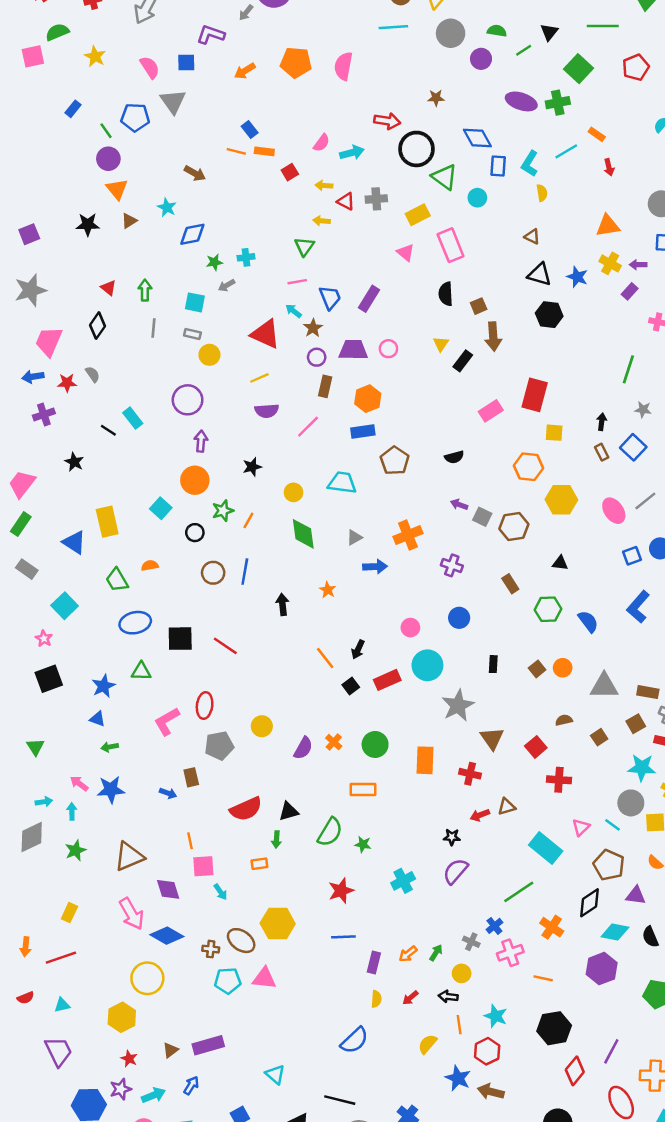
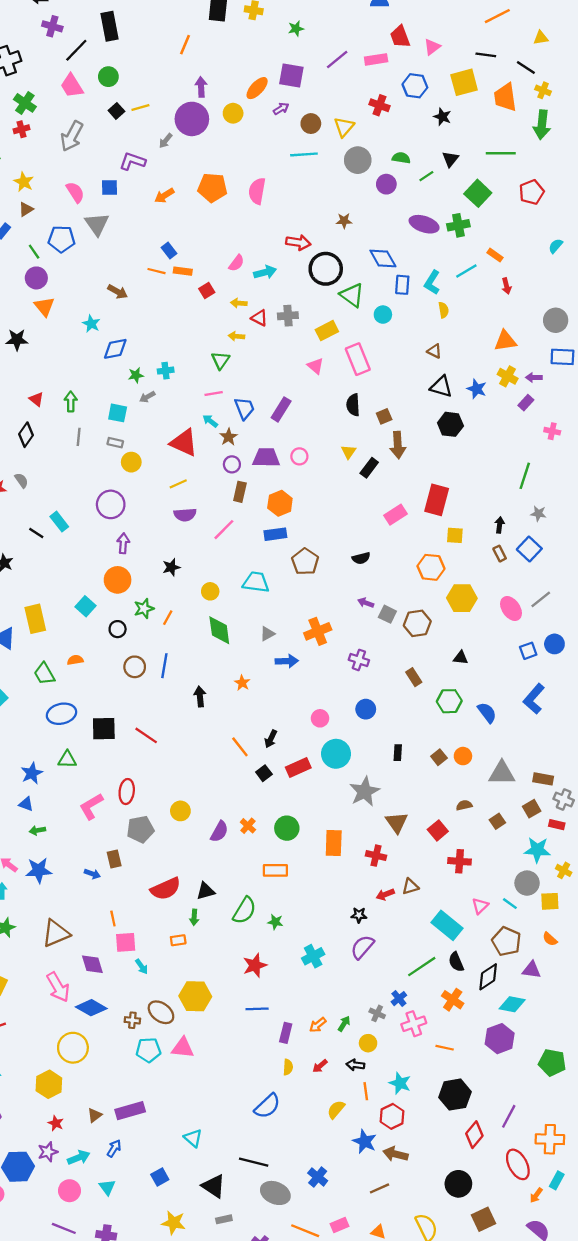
brown triangle: (129, 221) -> (26, 209), moved
black semicircle: (650, 937) -> (456, 962), moved

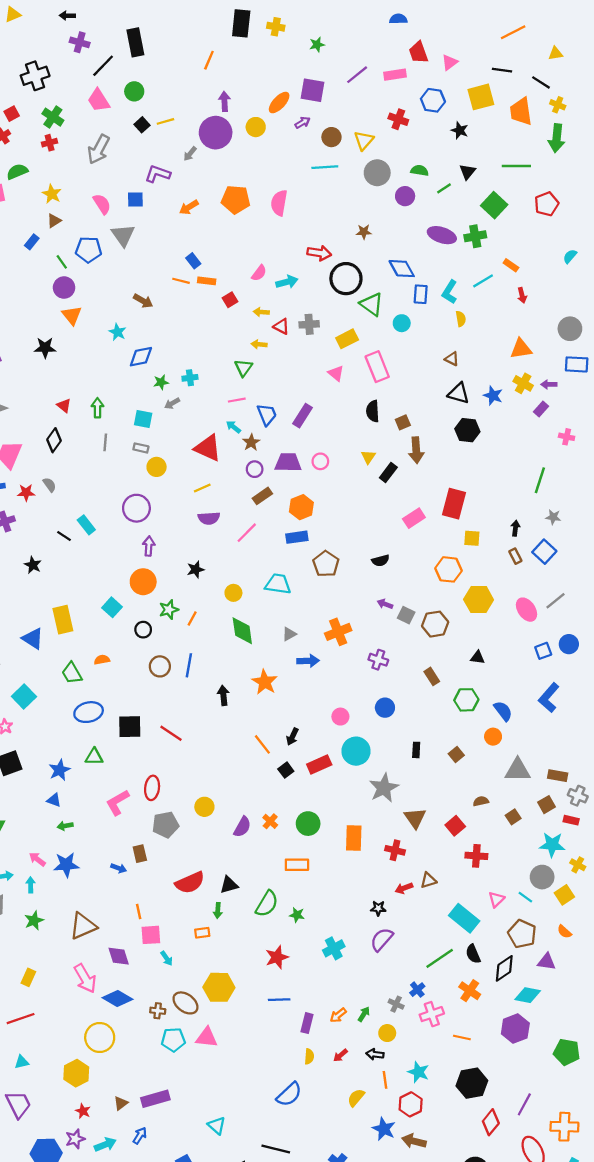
brown rectangle: (240, 492) -> (262, 496), turned 42
orange star: (242, 683) -> (265, 682), size x1.6
orange circle: (463, 756) -> (493, 737), moved
yellow square: (550, 901) -> (564, 895), turned -30

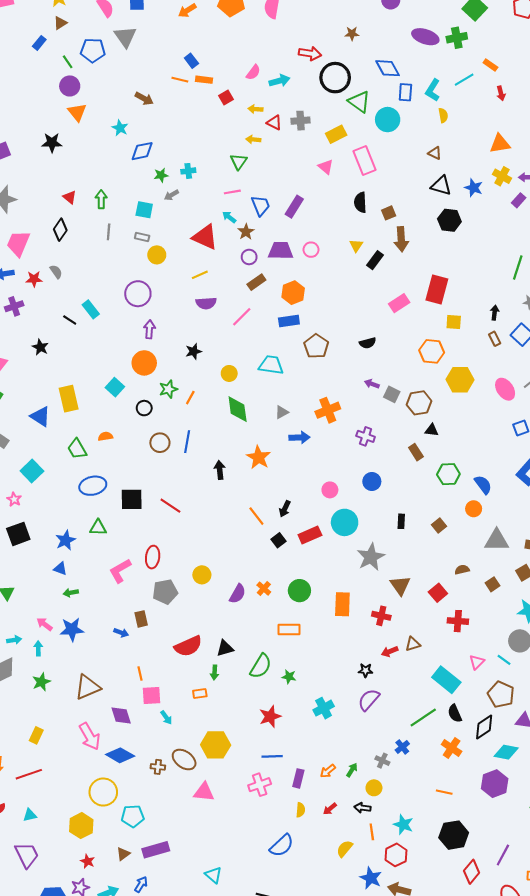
cyan circle: (402, 323) -> (388, 120), size x1.5
black triangle: (477, 657) -> (432, 430), moved
pink cross: (432, 1014) -> (260, 785), moved
cyan pentagon: (173, 1040) -> (133, 816), moved

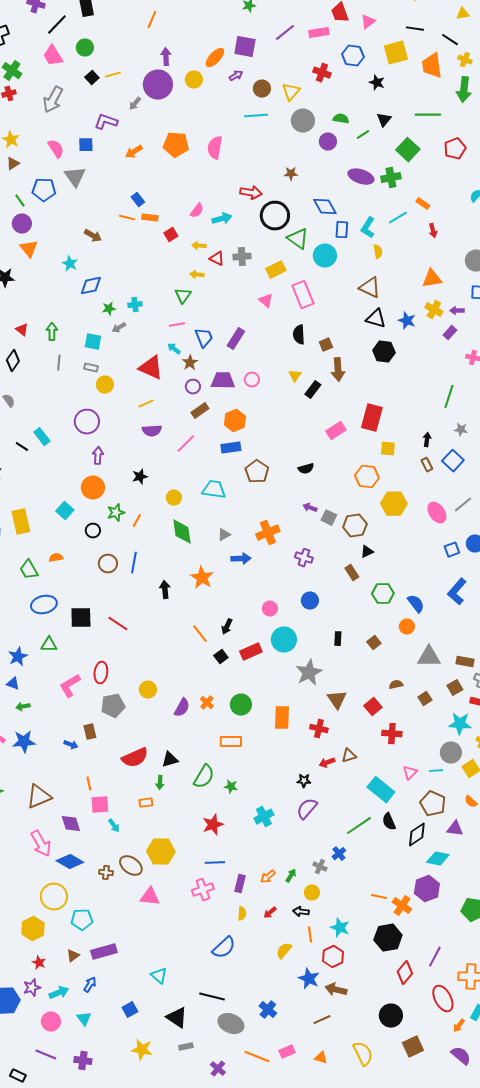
brown triangle: (435, 153) -> (370, 288), size x1.6
black triangle: (432, 430) -> (367, 552), turned -32
cyan line: (504, 660) -> (436, 771), turned -40
orange cross: (452, 748) -> (402, 906), moved

